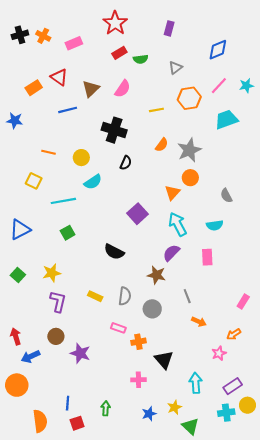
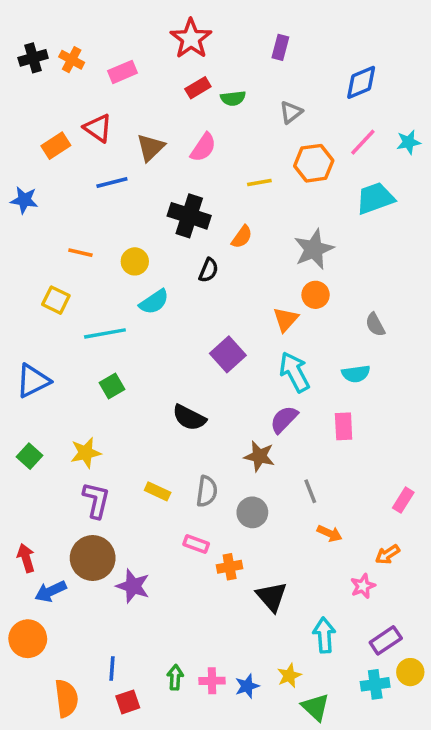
orange semicircle: (162, 145) -> (242, 237), moved
brown circle: (56, 336) -> (93, 558), size x1.6
pink cross: (138, 380) -> (212, 681), moved

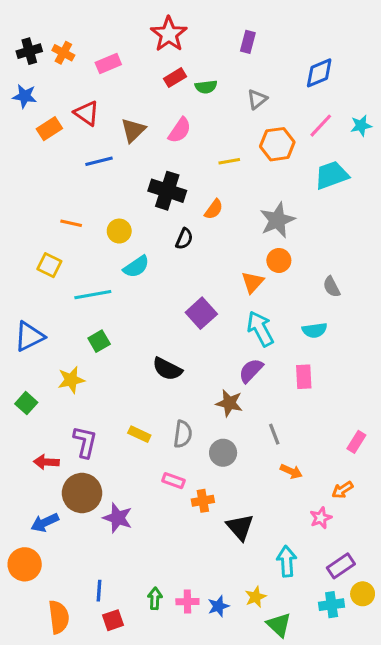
blue star: (24, 200) -> (25, 96), moved
yellow star: (86, 453) -> (71, 380), moved
red arrow: (26, 558) -> (46, 462), moved, turned -70

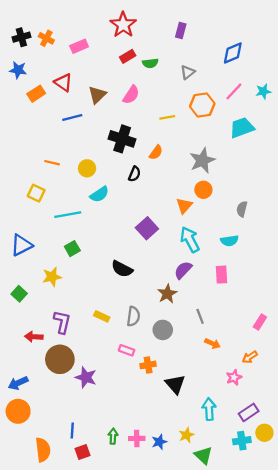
gray semicircle: (332, 287) -> (242, 209), turned 42
brown star: (229, 403) -> (167, 294), turned 30
blue arrow: (45, 522) -> (18, 383), moved

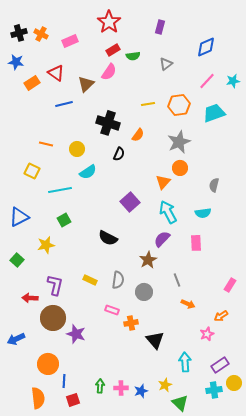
pink semicircle: (131, 95) -> (109, 72), moved
orange hexagon: (202, 105) -> (179, 105), moved
orange circle: (18, 411) -> (48, 364), moved

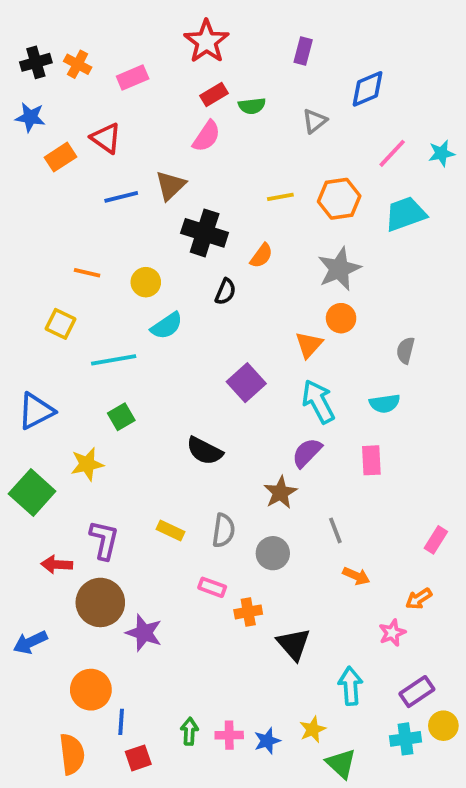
blue diamond: (206, 47) -> (368, 89), moved
brown triangle: (86, 84) -> (170, 185), moved
green square: (17, 260) -> (32, 493), size x1.6

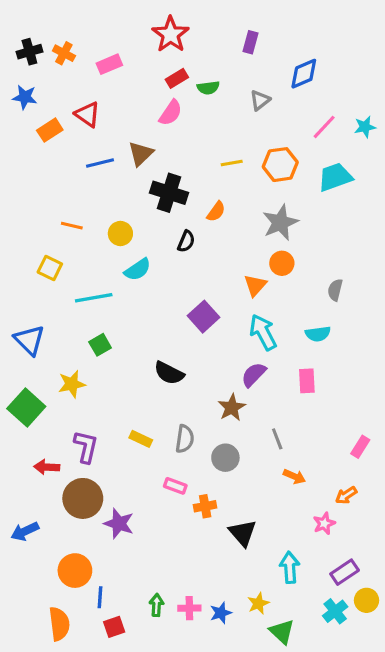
blue triangle: (36, 411) -> (29, 340), turned -48
cyan cross: (405, 739) -> (335, 611), turned -30

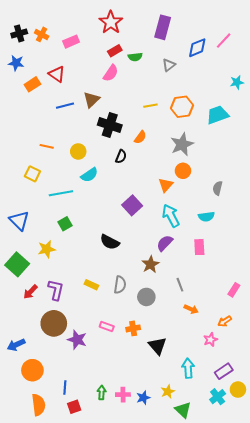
purple rectangle: (251, 42) -> (163, 27), size x1.6
pink line: (324, 127) -> (224, 41), moved
red arrow: (47, 467) -> (30, 292), moved, turned -49
pink rectangle: (175, 486) -> (107, 326), moved
orange circle: (75, 571) -> (32, 370), moved

